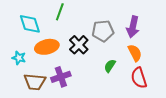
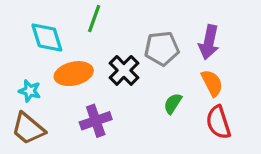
brown trapezoid: (35, 82) -> (28, 129), moved, turned 35

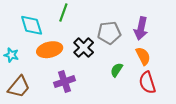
cyan star: (30, 91) -> (11, 55), moved
brown trapezoid: (28, 129) -> (19, 87), turned -90

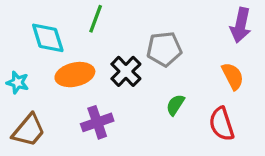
purple arrow: (141, 28) -> (241, 25), moved
orange semicircle: (143, 56) -> (233, 76), moved

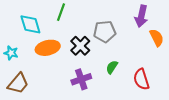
purple arrow: (241, 25) -> (141, 16), moved
orange semicircle: (233, 76) -> (157, 38), moved
purple cross: (97, 122) -> (81, 79), moved

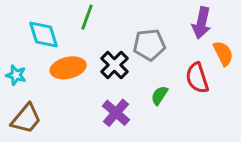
purple cross: (81, 79) -> (116, 113), turned -30
red semicircle: (141, 79) -> (197, 78), moved

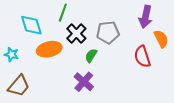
black cross: (114, 65) -> (76, 34), moved
green semicircle: (159, 95) -> (91, 56), moved

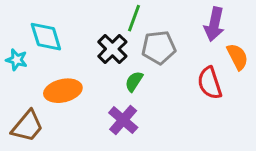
green line: (63, 13) -> (134, 18), moved
orange ellipse: (49, 49) -> (63, 91), moved
cyan star: (11, 54) -> (17, 60), moved

